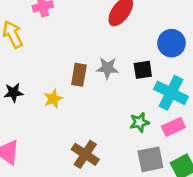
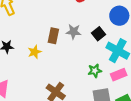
black square: (143, 70) -> (98, 34), turned -32

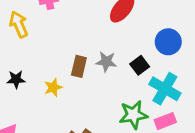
green star: (95, 71) -> (133, 115), size x1.5

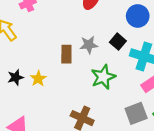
yellow star: (53, 87) -> (38, 79), moved
green star: (133, 115) -> (103, 77), moved

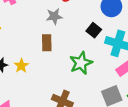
gray star: (89, 45) -> (54, 16), moved

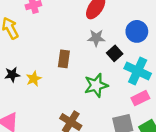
gray star: (54, 16) -> (96, 38), moved

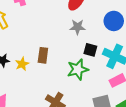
black square: (115, 53) -> (90, 50), moved, turned -32
brown rectangle: (64, 59) -> (43, 55), moved

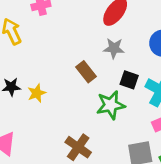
brown rectangle: (43, 55) -> (86, 72), moved, turned -49

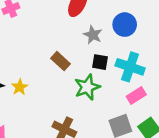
gray star: (114, 48) -> (93, 35), moved, turned 30

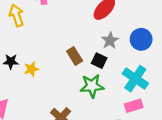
black square: (100, 62) -> (99, 61), moved

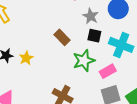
black square: (99, 61) -> (94, 36), moved
pink rectangle: (134, 106) -> (108, 71), moved

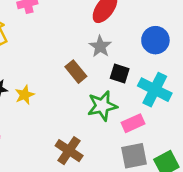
gray star: (91, 16) -> (100, 46), moved

